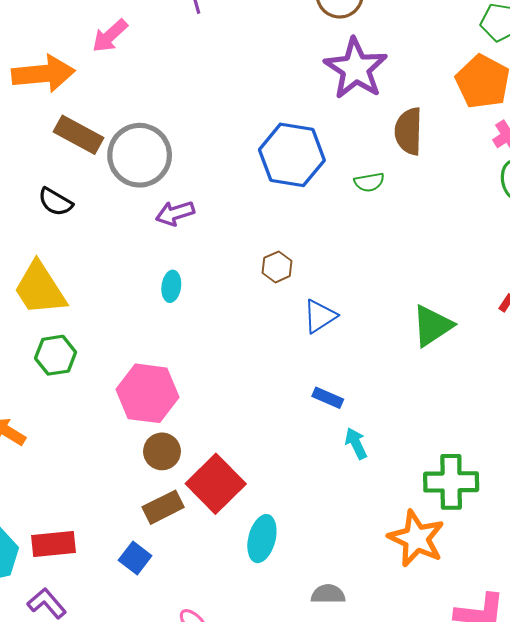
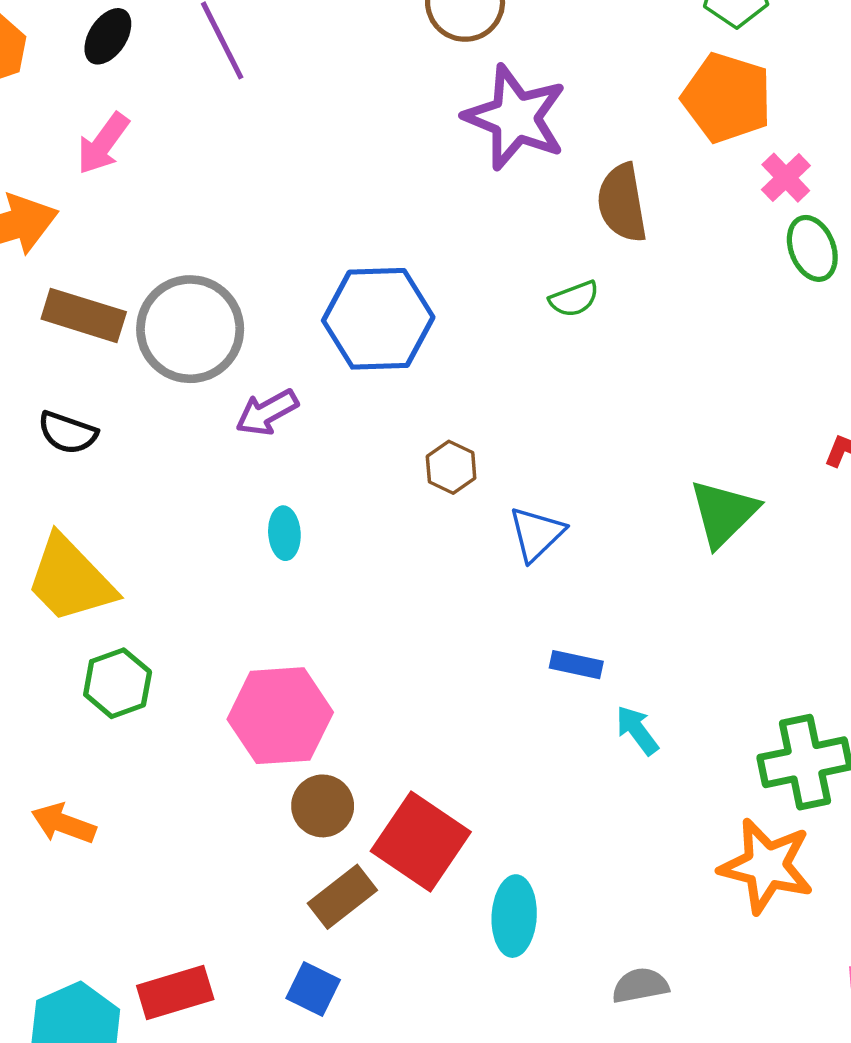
blue hexagon: (292, 155) -> (378, 319), moved

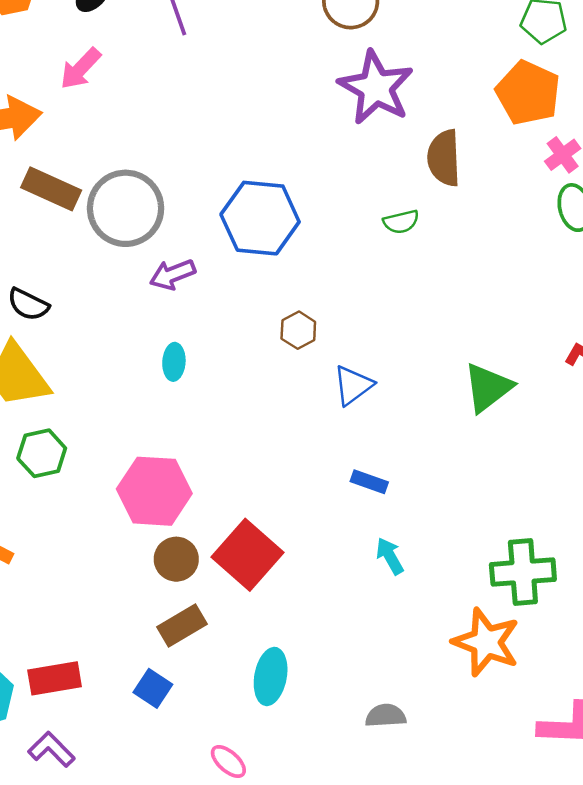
black semicircle: (68, 433) -> (28, 304), moved
cyan arrow: (637, 730) -> (390, 556), moved
red square: (421, 841) -> (248, 555), moved
cyan ellipse: (514, 916) -> (271, 676), moved

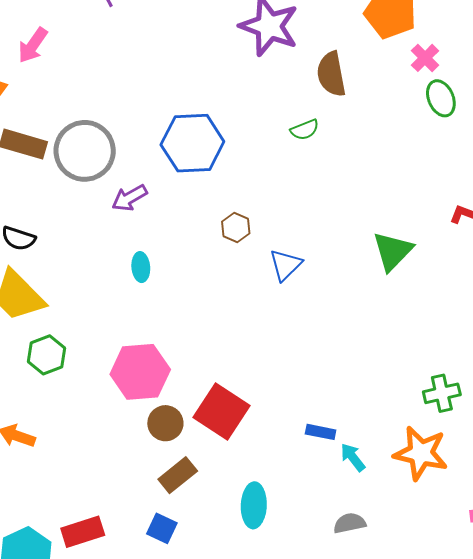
blue rectangle: (369, 482) -> (321, 432), moved
cyan arrow: (390, 556) -> (353, 457), moved
green cross: (523, 572) -> (442, 393), size x0.7

